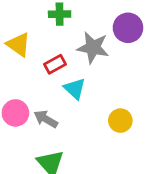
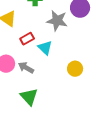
red rectangle: (55, 64) -> (27, 39), moved

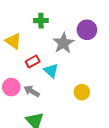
gray star: (57, 21) -> (63, 43), turned 30

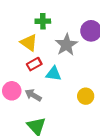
yellow triangle: (13, 41) -> (29, 43), moved
cyan triangle: (51, 71) -> (54, 74), turned -35

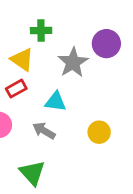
red rectangle: (34, 64) -> (16, 89), moved
gray arrow: (33, 95) -> (44, 131), moved

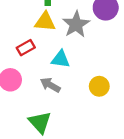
yellow triangle: (22, 60) -> (45, 22), moved, turned -30

